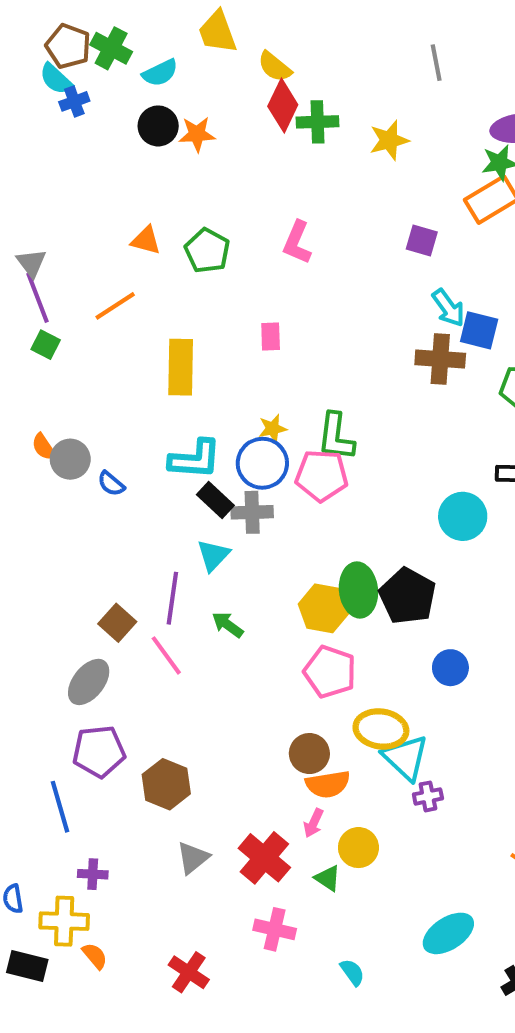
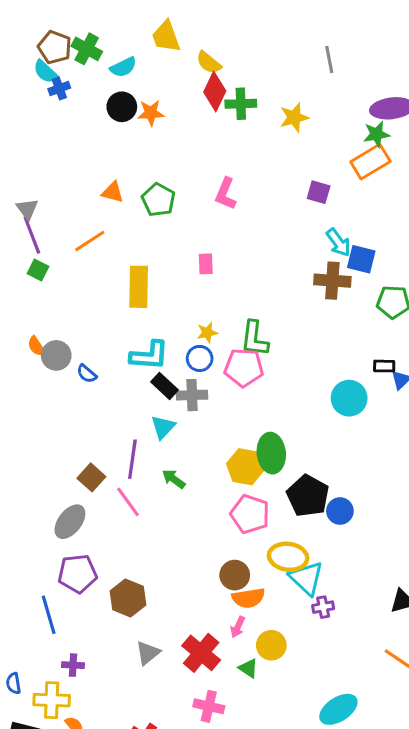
blue circle: (262, 463) -> (200, 358), size x0.7
black pentagon: (408, 596) -> (308, 496), moved

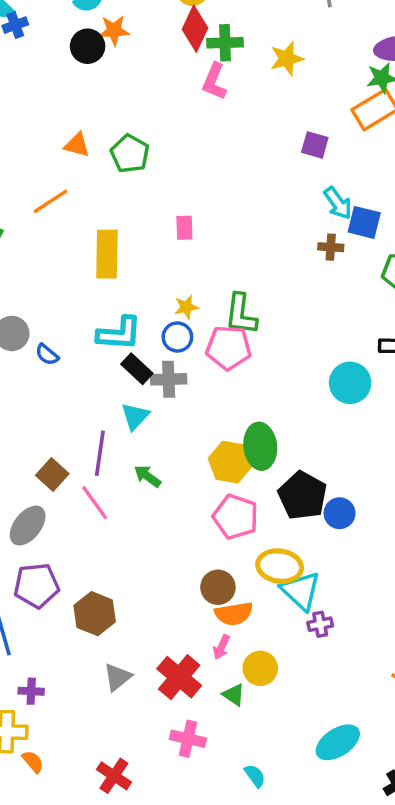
orange star: (151, 113) -> (114, 30), moved
pink L-shape: (226, 194) -> (214, 81), moved
brown cross: (332, 281) -> (331, 247), size x0.6

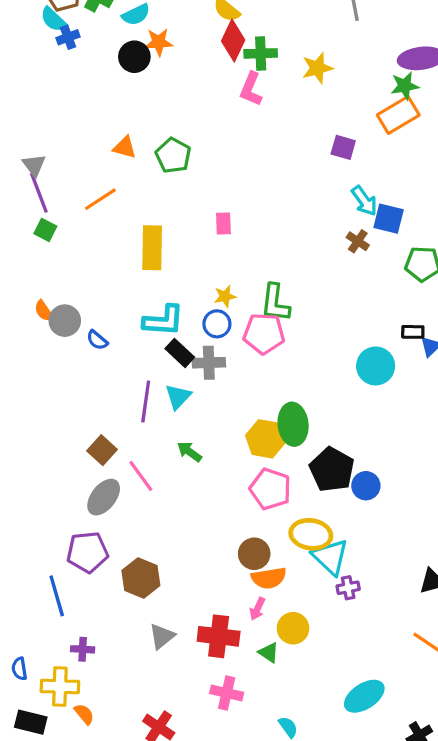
brown cross: (331, 247) -> (358, 241), turned 30
purple line: (100, 453) -> (146, 402), moved
gray ellipse: (28, 526) -> (104, 497), moved
red cross: (179, 677) -> (219, 636), turned -33

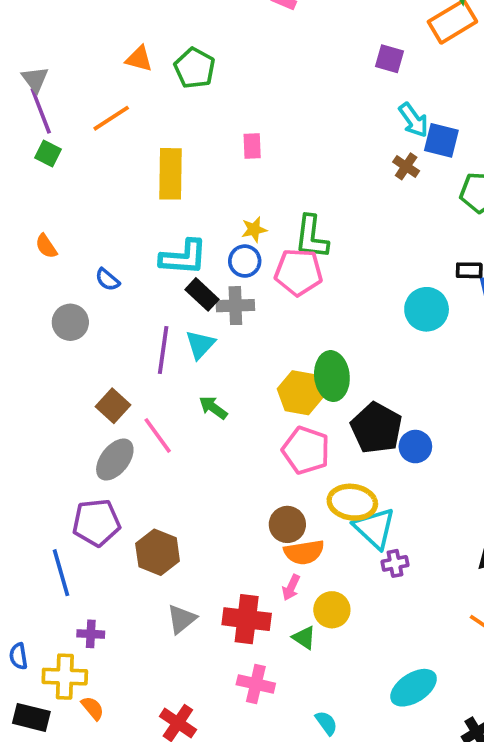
gray circle: (65, 321) -> (70, 322), moved

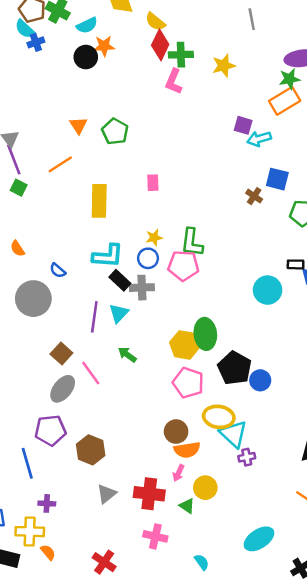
orange triangle: (139, 59) -> (78, 125), turned 42
cyan arrow: (414, 120) -> (259, 139), moved, turned 110
gray circle: (70, 322) -> (33, 299), size x1.5

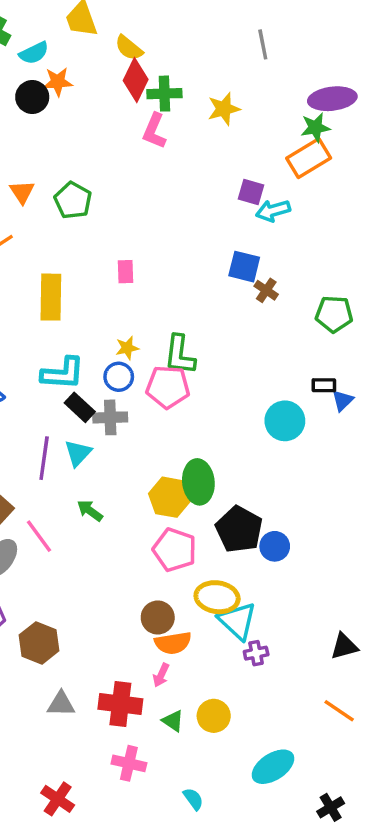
blue square: (277, 179) -> (244, 267), moved
yellow circle: (205, 488) -> (214, 716), moved
gray triangle: (107, 494) -> (61, 704), turned 40

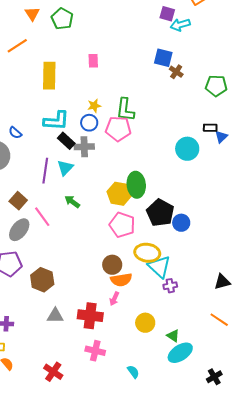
green triangle: (173, 721) -> (173, 336), moved

